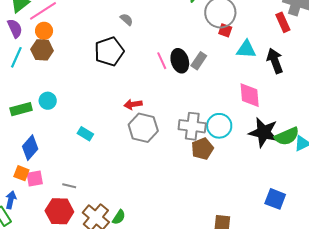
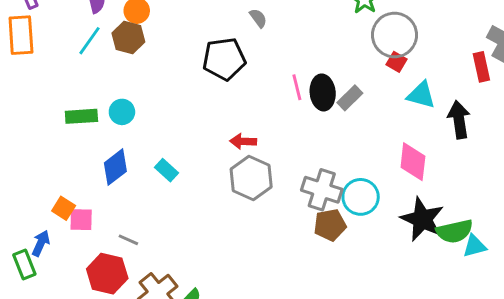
blue diamond: (30, 148) -> (115, 167), moved

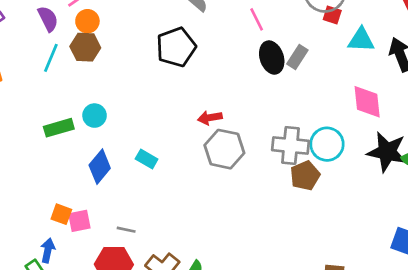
pink line: (297, 87) -> (257, 19), moved

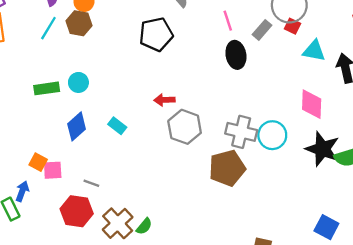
gray rectangle: (297, 57) -> (262, 30), moved
red arrow: (210, 118) -> (164, 100), moved
brown pentagon: (305, 176) -> (227, 168), moved, size x1.4

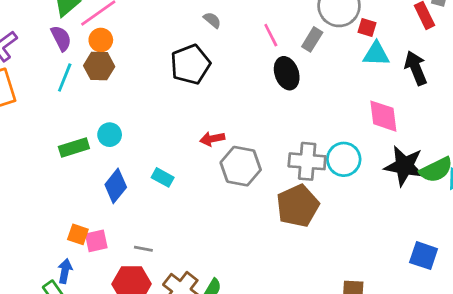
red square: (293, 26) -> (367, 28), moved

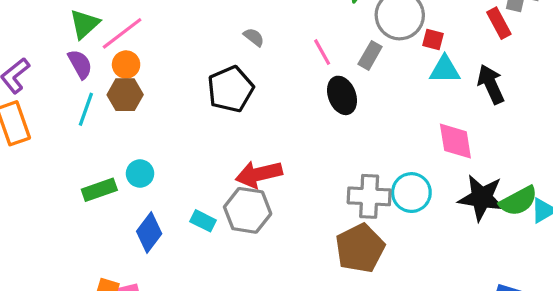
red arrow: (212, 139) -> (259, 174), size x1.6
gray hexagon: (241, 166) -> (248, 210), moved

